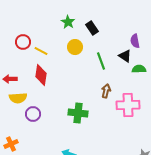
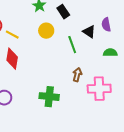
black triangle: (125, 56) -> (89, 32), moved

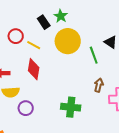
black rectangle: (63, 12) -> (44, 22), moved
yellow circle: (46, 31) -> (68, 41), size x1.6

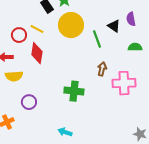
red circle: (16, 36) -> (19, 35), moved
purple circle: (26, 108) -> (29, 102), moved

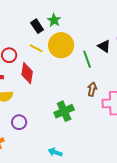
yellow line: (37, 29) -> (36, 48), moved
green cross: (74, 91) -> (64, 111), turned -30

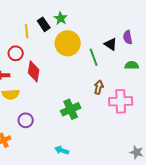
yellow line: (36, 48) -> (27, 31), moved, turned 56

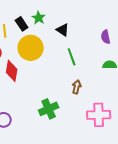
yellow circle: (68, 43) -> (31, 48), moved
black triangle: (111, 44) -> (63, 30), moved
pink cross: (121, 101) -> (99, 115), moved

